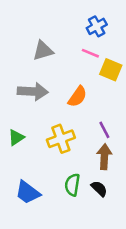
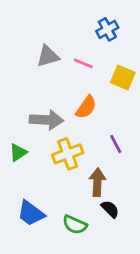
pink line: (90, 53) -> (83, 63), moved
gray arrow: (33, 92) -> (46, 120), moved
brown arrow: (104, 157) -> (97, 182), moved
green semicircle: (72, 185) -> (75, 225), moved, turned -75

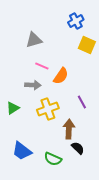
pink line: (83, 63) -> (42, 66), moved
yellow square: (123, 77) -> (87, 45), moved
gray arrow: (46, 120) -> (33, 85), size x0.7

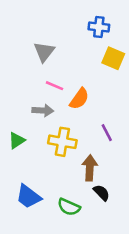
blue cross: (76, 21) -> (99, 27), turned 35
gray triangle: (34, 40) -> (44, 52), turned -36
yellow cross: (48, 109) -> (62, 142), turned 30

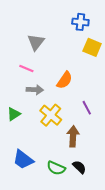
pink line: (55, 86) -> (26, 69), moved
yellow cross: (62, 142) -> (51, 115), turned 30
black semicircle: (101, 193) -> (79, 167), moved

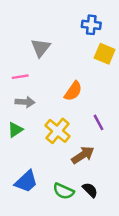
pink line: (26, 69) -> (20, 77), moved, turned -32
gray arrow: (35, 90) -> (25, 102), moved
brown arrow: (73, 136) -> (83, 155), turned 54
blue trapezoid: (23, 160) -> (26, 182), turned -80

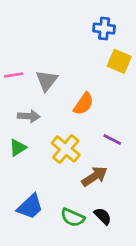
gray triangle: (41, 48) -> (47, 81), moved
pink line: (20, 77) -> (14, 75), moved
purple line: (98, 122) -> (112, 139), turned -35

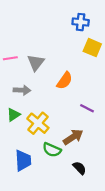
yellow cross: (66, 149) -> (38, 123), moved
blue trapezoid: (30, 207) -> (23, 160), turned -50
green semicircle: (73, 218) -> (52, 150), moved

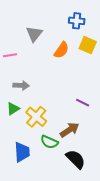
gray triangle: (36, 62) -> (34, 34), moved
orange semicircle: (65, 81) -> (61, 50), moved
black semicircle: (79, 168) -> (76, 159), size x1.5

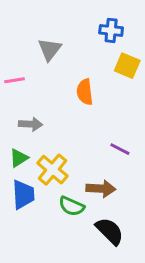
orange semicircle: (61, 50) -> (85, 92), moved, turned 138
brown arrow: (70, 130) -> (101, 189), turned 36
blue trapezoid: (22, 152) -> (23, 194), moved

